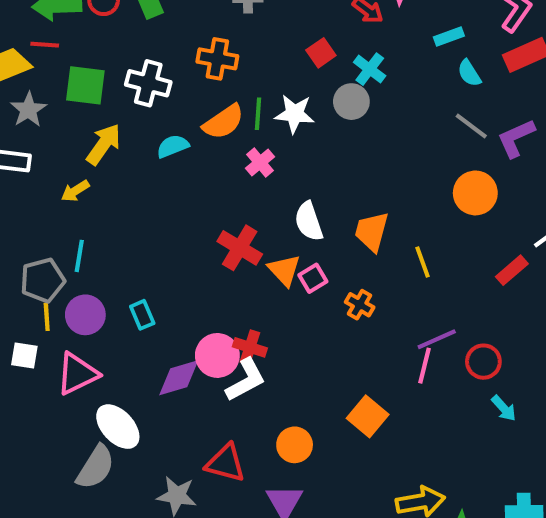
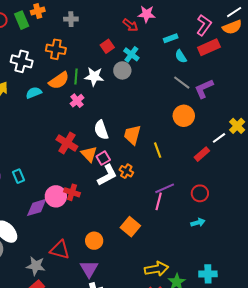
red circle: (483, 362) -> (200, 193), moved
white L-shape: (246, 380) -> (107, 175), moved
cyan arrow: (504, 408) -> (198, 223), turned -64

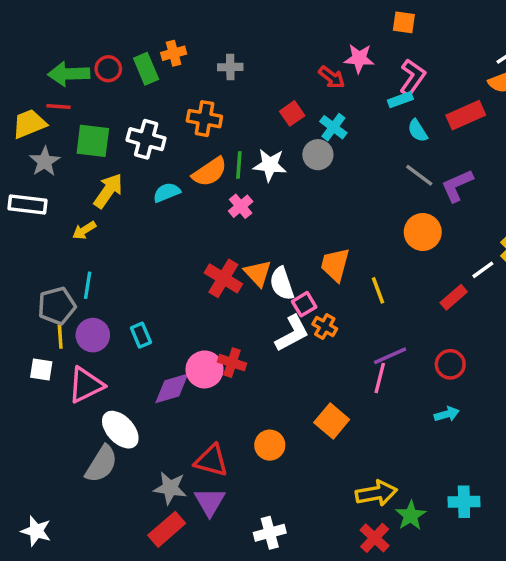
pink L-shape: (204, 25) -> (412, 77), moved
white semicircle: (101, 130) -> (282, 284), moved
orange triangle: (89, 154) -> (258, 273), moved
pink square: (103, 158) -> (304, 304), moved
purple triangle: (89, 269) -> (210, 502), moved

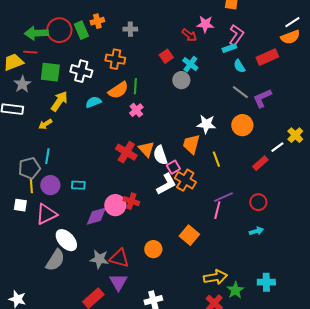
red circle: (108, 69) -> (59, 30), size x1.6
white star: (270, 165) -> (206, 124), moved
orange cross: (325, 327) -> (185, 180), size x1.5
cyan rectangle: (141, 335) -> (78, 185), turned -64
gray star: (170, 488) -> (99, 259), moved

